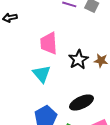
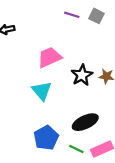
pink trapezoid: (49, 43) -> (49, 57), turned 70

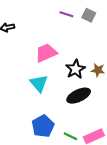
black ellipse: (85, 122) -> (79, 96), moved

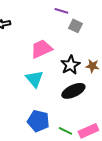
gray square: (89, 15) -> (75, 26), moved
blue pentagon: (43, 126) -> (38, 121), turned -30

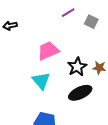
purple line: (61, 11) -> (68, 13), turned -48
gray square: (75, 26) -> (91, 22), moved

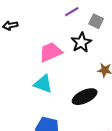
black star: (77, 67) -> (81, 42), moved
cyan triangle: (41, 81) -> (43, 84), turned -30

